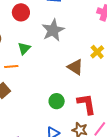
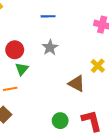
red circle: (21, 12) -> (15, 50), moved
gray star: (53, 30) -> (50, 47), size x0.7

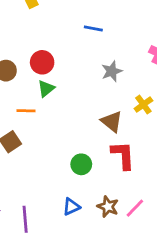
gray star: (50, 47) -> (112, 71), moved
red L-shape: (92, 121) -> (123, 155), moved

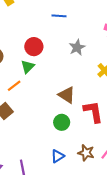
red circle: (42, 62) -> (34, 47), moved
orange line: (26, 111) -> (14, 86), turned -32
brown triangle: (112, 121) -> (67, 95), moved

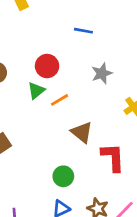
orange line: (14, 86) -> (60, 100), moved
green circle: (62, 122) -> (63, 176), moved

